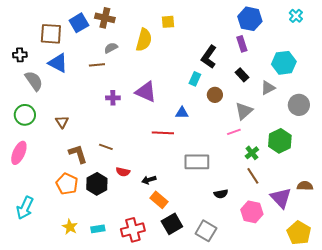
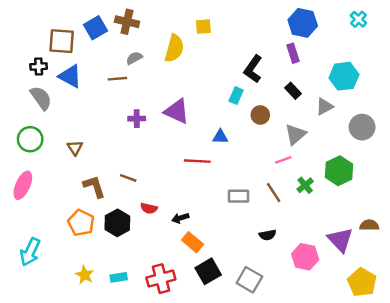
black cross: (20, 55) -> (39, 67), moved
gray rectangle: (197, 162) -> (238, 196), size x0.7
brown line: (253, 176) -> (274, 193), moved

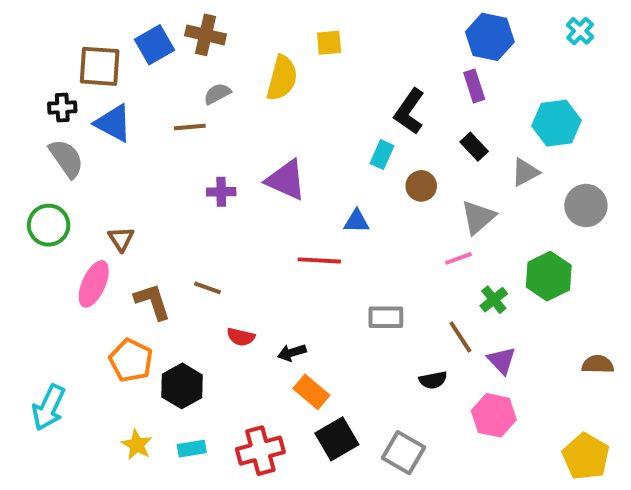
pink ellipse: (23, 185) -> (94, 284), moved
brown line: (274, 193) -> (460, 337), moved
black hexagon: (117, 223) -> (182, 386), moved
purple triangle: (340, 240) -> (502, 360), moved, size x0.7

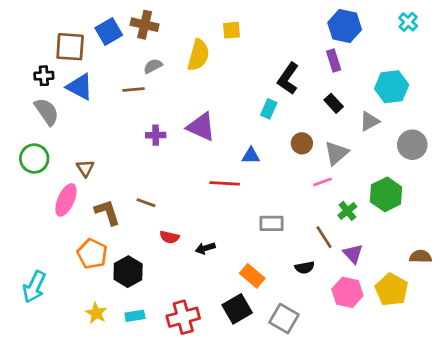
brown circle: (421, 186) -> (302, 143), moved
orange rectangle: (311, 392) -> (252, 276), moved
yellow pentagon: (586, 457) -> (392, 290), moved

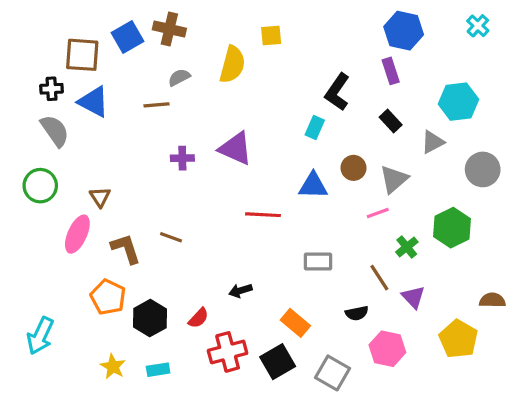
blue triangle: (251, 156) -> (313, 186), moved, size x1.4
red semicircle: (169, 237) -> (198, 318), moved, turned -60
pink hexagon: (347, 292) -> (387, 349), moved
red cross: (183, 317) -> (228, 352), moved

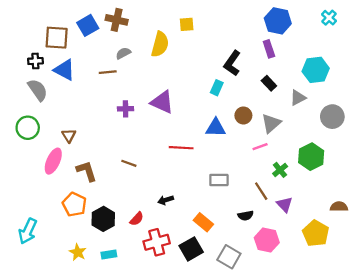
brown line: (171, 237) -> (129, 163), moved

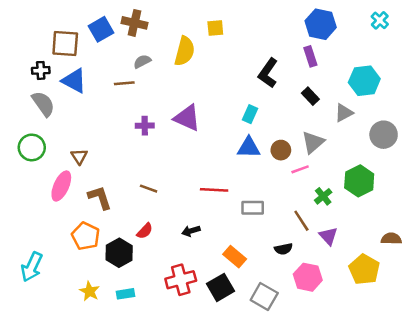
cyan rectangle: (217, 88) -> (250, 114), moved
brown circle: (243, 115) -> (281, 150), moved
red line: (181, 148) -> (214, 190), moved
red semicircle: (137, 219) -> (145, 231), moved

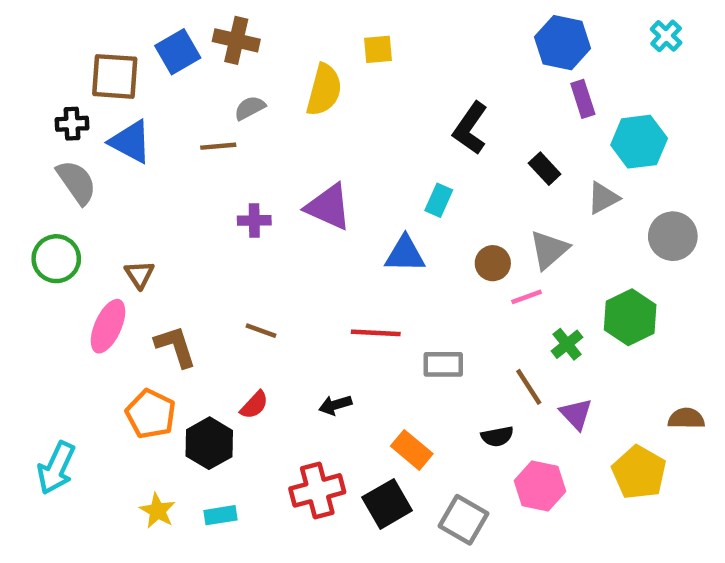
purple rectangle: (310, 56) -> (583, 99), moved
blue triangle: (249, 147) -> (405, 254), moved

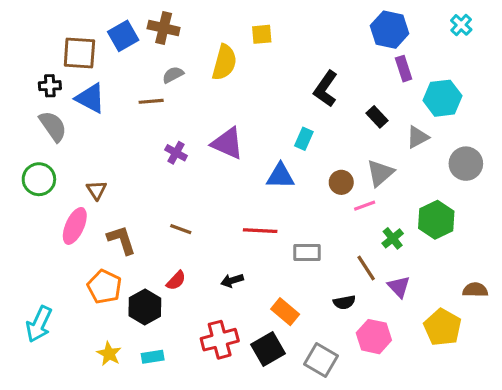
purple cross: (254, 220) -> (176, 153), turned 30

